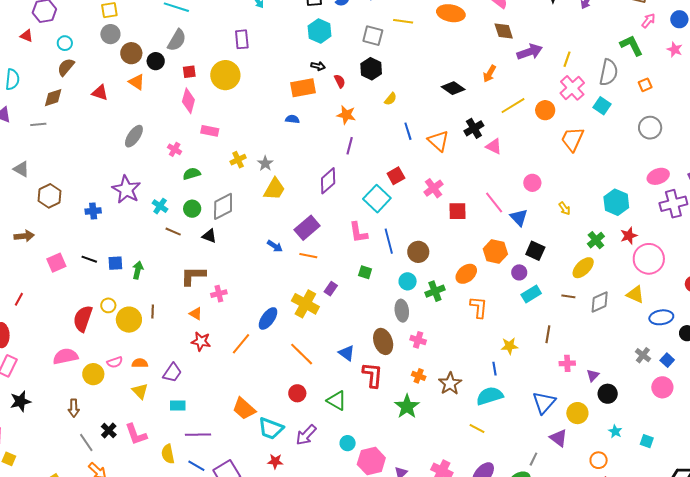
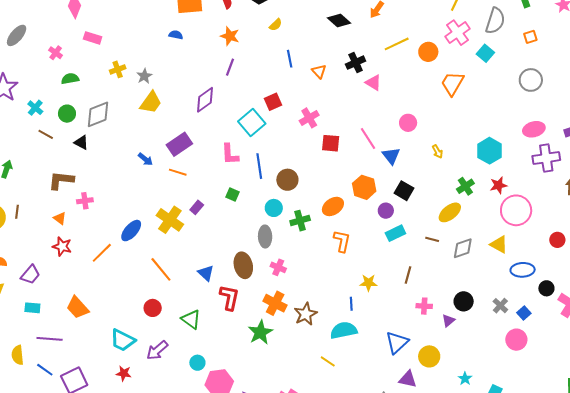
orange triangle: (438, 141) -> (319, 71), size x0.7
orange cross: (419, 376) -> (275, 303), size x1.6
black circle: (608, 394) -> (464, 301), moved
orange trapezoid: (244, 409) -> (78, 308), moved
purple triangle: (559, 438) -> (408, 379), turned -30

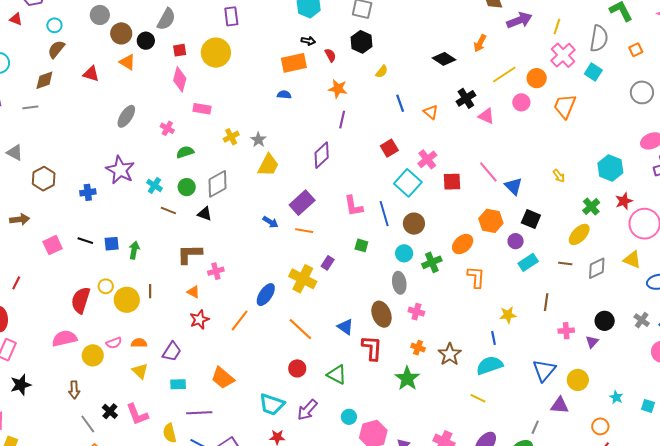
cyan square: (252, 123) -> (408, 183), moved
pink circle: (408, 123) -> (521, 102), moved
red star: (62, 246) -> (199, 320), turned -30
orange cross: (275, 303) -> (418, 348), size x0.6

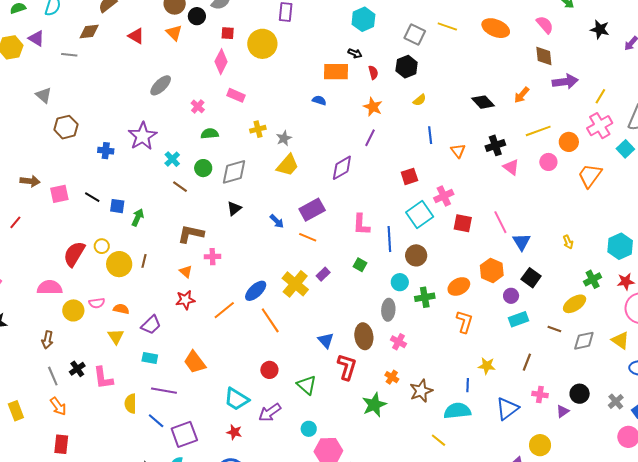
black triangle: (205, 214) -> (234, 208), moved, turned 49
brown arrow: (20, 219) -> (30, 181), moved
orange line: (300, 329) -> (270, 320), moved
blue triangle: (544, 370) -> (507, 409), moved

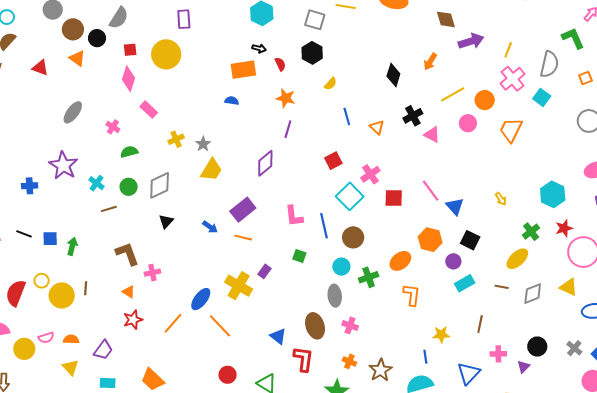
pink rectangle: (236, 95) -> (149, 110), turned 30
black diamond: (483, 102) -> (393, 75), turned 70
brown line: (180, 187) -> (109, 209), turned -42
brown L-shape: (191, 234) -> (127, 254), turned 68

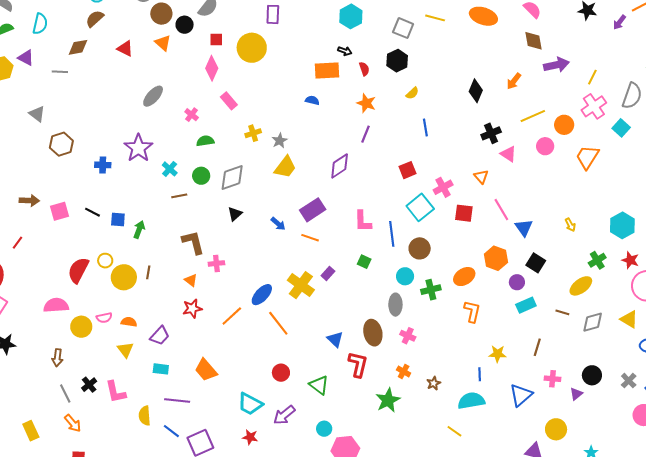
orange triangle: (377, 127) -> (481, 177), moved
red star: (564, 228) -> (630, 260), turned 30
brown star: (381, 370) -> (434, 383), size x0.6

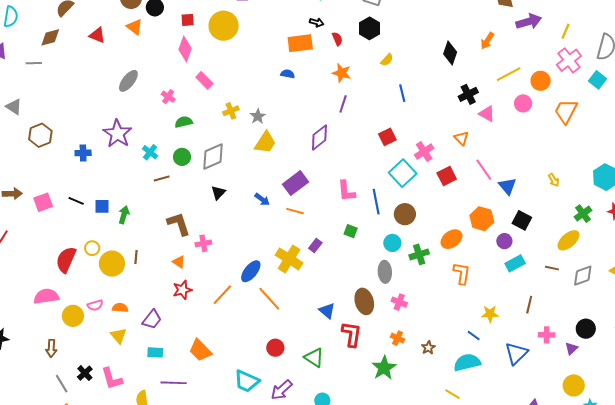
red square: (464, 213) -> (447, 176), turned -30
blue line: (480, 374) -> (474, 336), turned -48
yellow circle: (556, 429) -> (574, 385), moved

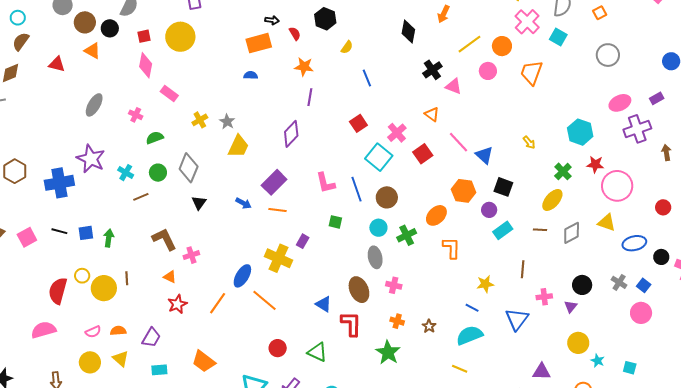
blue cross: (83, 153) -> (59, 183), size x1.8
gray diamond: (213, 156) -> (189, 168), turned -36
yellow circle: (73, 316) -> (90, 362), moved

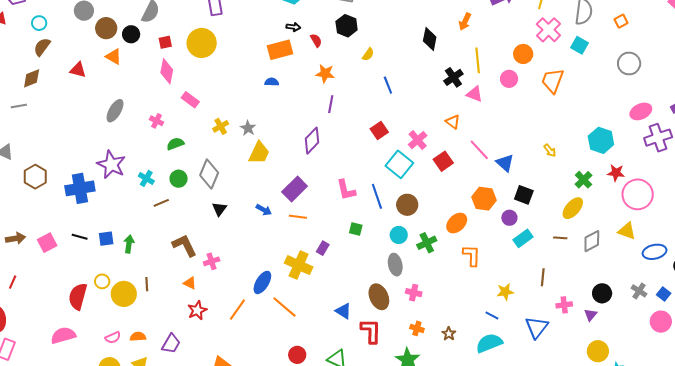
yellow line: (469, 44) -> (478, 60), moved, turned -60

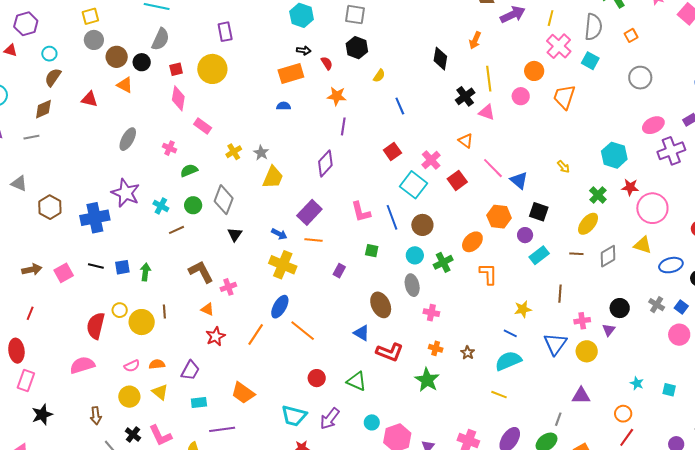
yellow cross: (299, 265) -> (283, 265), moved
brown ellipse: (379, 297) -> (381, 305), moved
red L-shape: (371, 331) -> (390, 352), turned 112
yellow circle: (598, 351) -> (587, 351), moved

